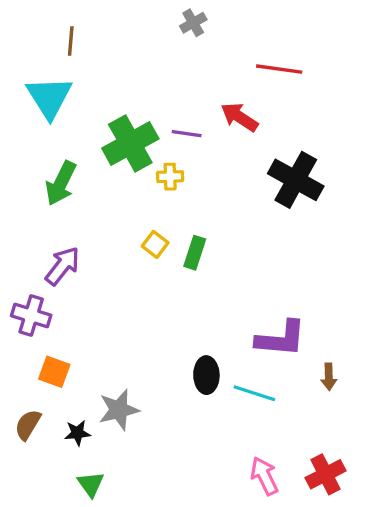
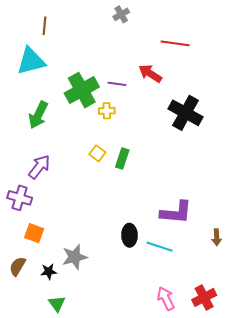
cyan triangle: (49, 97) -> (31, 61), turned 48
brown arrow: (329, 377) -> (217, 237), moved

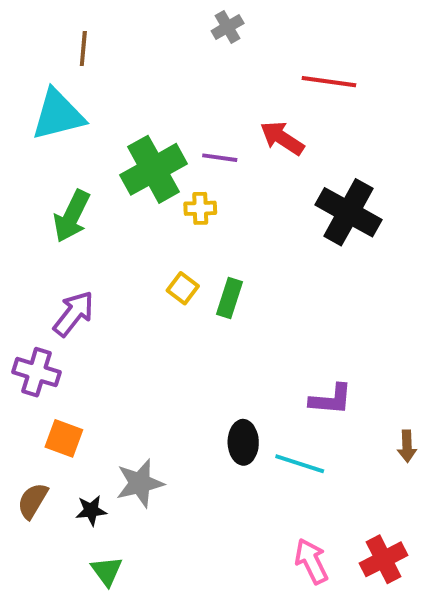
purple L-shape: (176, 212) -> (331, 399), size x0.7

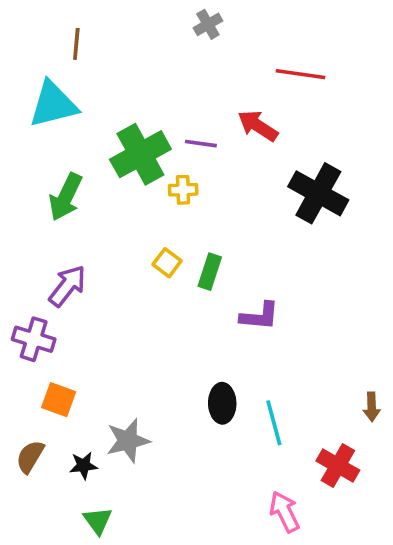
purple L-shape: (331, 399) -> (260, 316), moved
cyan line: (300, 464) -> (274, 423), turned 57
red cross: (384, 559) -> (338, 466), moved, turned -33

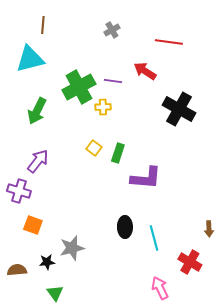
gray cross: (208, 24) -> (112, 30), moved
purple L-shape: (260, 316) -> (146, 178), size x1.4
brown semicircle: (30, 457) -> (17, 270), moved, turned 54

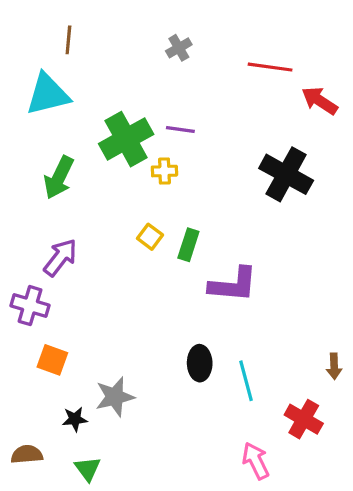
red arrow: (145, 71) -> (320, 101), moved
brown semicircle: (17, 270) -> (27, 454), moved

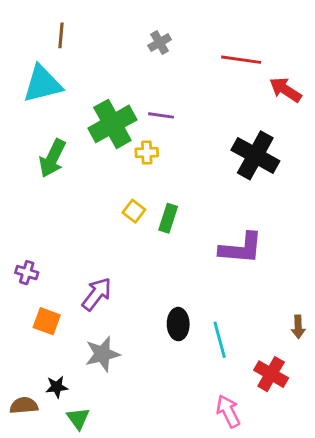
purple arrow: (60, 258) -> (97, 294), moved
purple L-shape: (233, 285) -> (241, 248), moved
purple cross: (30, 306) -> (27, 273), size x0.7
black star: (75, 419) -> (57, 387), moved

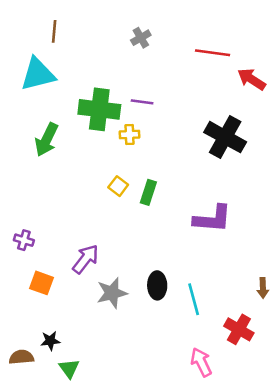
green cross: (112, 124) -> (99, 109), turned 36
gray star: (102, 354) -> (112, 293), moved

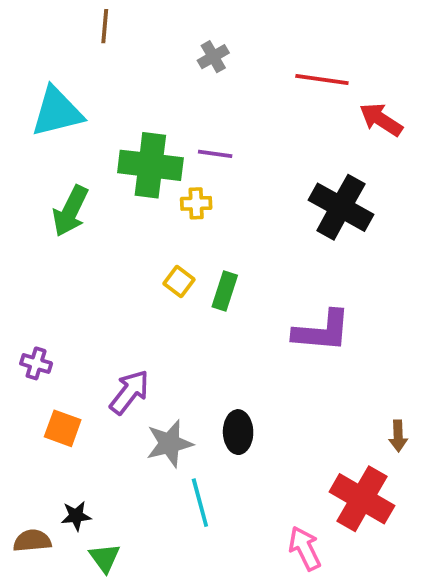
brown line: (54, 31) -> (105, 26), moved
cyan line: (194, 299) -> (200, 503), moved
red cross: (239, 329) -> (362, 499), size x1.4

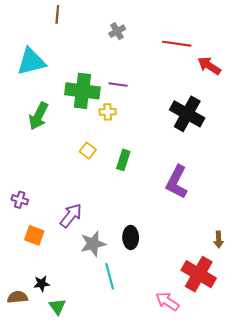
yellow square: (179, 282) -> (88, 151), moved
purple L-shape: (322, 331) -> (177, 182), turned 112
pink arrow: (305, 548) -> (167, 301), turned -30

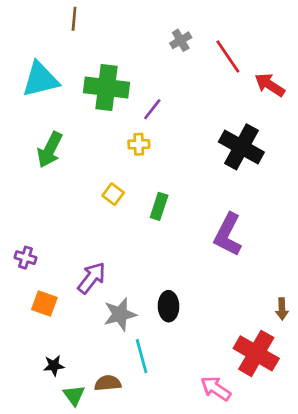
gray cross: (117, 31) -> (181, 40), moved
red line: (177, 44) -> (228, 57), turned 48
purple line: (118, 85) -> (152, 109), turned -60
green cross: (82, 91) -> (106, 88), moved
brown semicircle: (18, 297) -> (108, 383), moved

